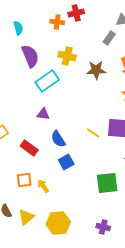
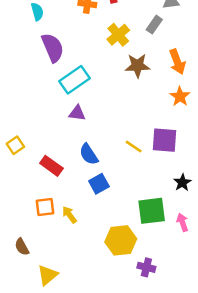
yellow cross: (67, 56) -> (118, 35), moved, turned 36
purple triangle: (43, 114) -> (77, 113), moved
yellow triangle: (26, 217) -> (48, 275), moved
yellow hexagon: (58, 223) -> (121, 240), moved

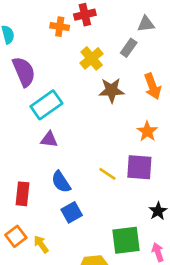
orange star: (180, 96) -> (147, 131), moved
red rectangle: (51, 166) -> (23, 194), turned 60
orange square: (45, 207) -> (16, 236), turned -30

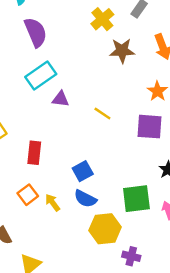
cyan rectangle: (46, 105) -> (41, 76), moved
yellow line: (107, 174) -> (102, 113), moved
blue semicircle: (61, 182) -> (85, 199), moved, turned -30

